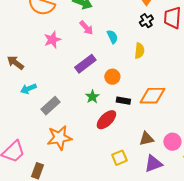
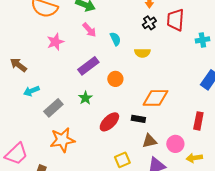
yellow semicircle: (139, 51) -> (142, 53), turned 84
green star: (92, 97) -> (85, 98), moved
black rectangle: (123, 101) -> (138, 119), moved

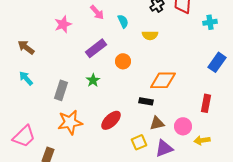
cyan arrow: (31, 91) -> (26, 78), moved, turned 70
gray rectangle: (53, 108) -> (61, 90), turned -30
red ellipse: (109, 122) -> (111, 120), moved
yellow square: (122, 160) -> (139, 142), moved

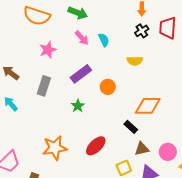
cyan semicircle: (123, 21) -> (104, 40), moved
gray rectangle: (61, 90) -> (44, 86), moved
black rectangle: (146, 101) -> (131, 127), turned 32

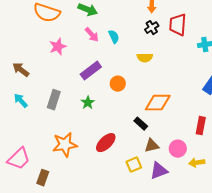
gray rectangle: (44, 86) -> (54, 100), moved

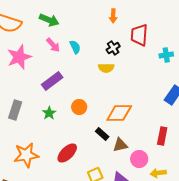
black cross: (152, 28) -> (113, 48), moved
pink star: (58, 47) -> (19, 57), size x1.4
orange circle: (118, 84) -> (79, 107), moved
brown triangle: (152, 146) -> (120, 145), moved

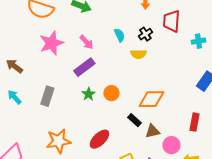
pink arrow: (53, 45) -> (86, 42), moved
cyan semicircle: (75, 47) -> (119, 35), moved
green star: (49, 113) -> (88, 94), moved

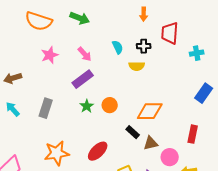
black cross: (145, 34) -> (144, 46), turned 32
pink star: (51, 43) -> (50, 55), size x0.7
brown arrow: (14, 66) -> (13, 78), turned -54

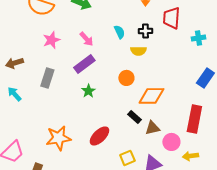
orange circle: (110, 105) -> (126, 78), moved
gray rectangle: (46, 108) -> (47, 78), moved
red rectangle: (193, 134) -> (194, 119), size x1.5

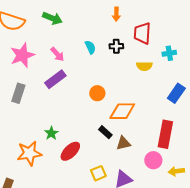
pink star: (51, 40) -> (22, 55), size x1.4
yellow semicircle: (138, 51) -> (144, 66), moved
green star: (88, 91) -> (51, 133), moved
pink circle: (171, 142) -> (153, 160), moved
yellow arrow: (190, 156) -> (176, 171), moved

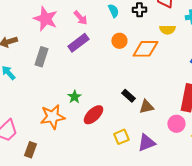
pink star: (22, 55) -> (45, 19), turned -30
orange circle: (97, 93) -> (119, 41), moved
orange diamond: (122, 111) -> (145, 49), moved

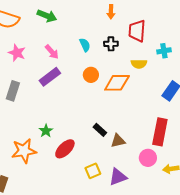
pink star: (45, 19) -> (17, 53), size x0.7

